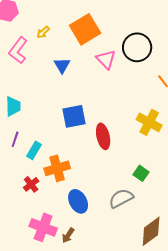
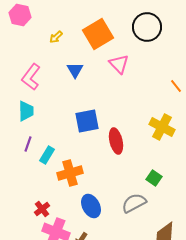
black circle: (137, 47) -> (147, 27), moved
pink L-shape: (18, 50) -> (31, 77), moved
red cross: (31, 184) -> (42, 209), moved

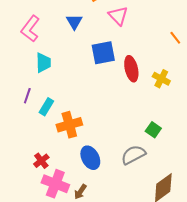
cyan trapezoid: (26, 111) -> (43, 63), moved
blue square: (87, 121) -> (103, 53), moved
yellow cross: (162, 127) -> (161, 79), size x0.7
red ellipse: (116, 141) -> (131, 69), moved

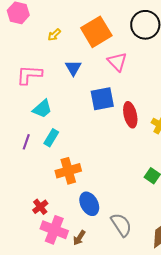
pink L-shape: (30, 29) -> (29, 75), turned 56
cyan trapezoid: (43, 63) -> (42, 109), turned 50
cyan rectangle: (46, 107) -> (51, 138), moved
gray semicircle: (133, 155) -> (121, 225), moved, turned 85

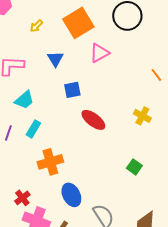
pink triangle: (117, 62) -> (99, 53), turned 45
blue square: (102, 99) -> (72, 90), moved, size x0.7
red ellipse: (130, 115) -> (93, 120), moved, turned -40

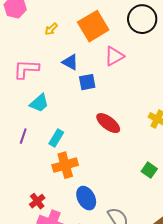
blue triangle: (55, 59) -> (70, 62), turned -30
blue square: (72, 90) -> (87, 82), moved
cyan rectangle: (33, 129) -> (56, 138), moved

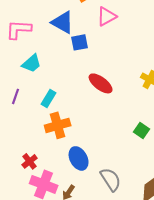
blue triangle: (70, 62) -> (63, 22), size x1.4

